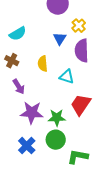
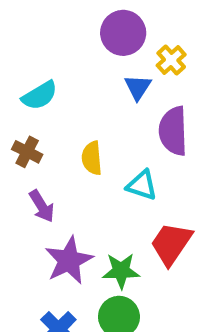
yellow cross: (79, 26) -> (171, 60), moved
blue triangle: (60, 39) -> (138, 87), moved
purple star: (32, 113) -> (69, 260), turned -30

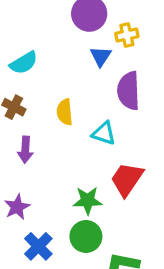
yellow cross: (171, 60) -> (127, 35), turned 30
purple arrow: (42, 206) -> (25, 150), turned 35
purple star: (69, 260) -> (17, 207), moved, size x0.7

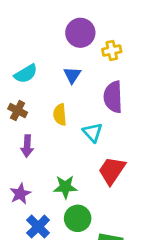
blue triangle: (101, 56) -> (72, 75), moved
cyan triangle: (104, 133) -> (93, 132), turned 30
green star: (88, 200) -> (65, 187), moved

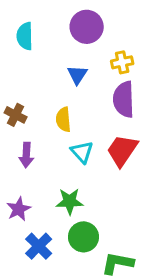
yellow cross: (112, 50) -> (122, 62), moved
cyan semicircle: (26, 74) -> (25, 36), moved, turned 120
cyan triangle: (93, 132) -> (82, 152), moved
red trapezoid: (112, 171) -> (122, 150), moved

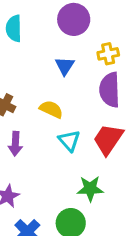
yellow semicircle: (63, 119) -> (51, 109), turned 120
green star: (70, 201) -> (90, 189), moved

